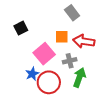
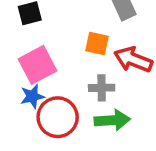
pink square: (44, 54) -> (38, 65), moved
green arrow: (79, 77) -> (112, 120), turned 54

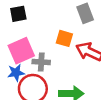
gray cross: (102, 88) -> (41, 62), moved

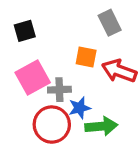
blue star: (16, 73) -> (80, 108), moved

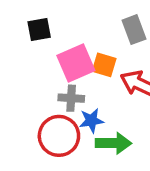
pink square: (33, 78) -> (76, 63), moved

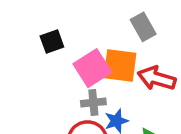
orange square: (104, 65) -> (120, 66), size x1.5

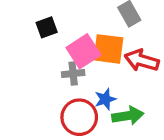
gray cross: (93, 103) -> (73, 74), moved

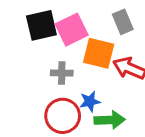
black square: (47, 27) -> (41, 25), size x1.5
pink square: (83, 51) -> (72, 30), moved

